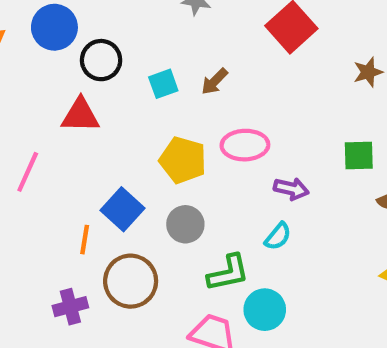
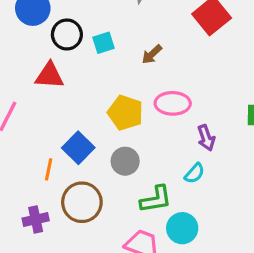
cyan square: (163, 84) -> (103, 43), moved
purple arrow: (291, 189) -> (206, 138), turned 55

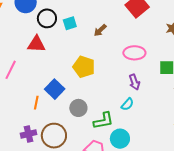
pink ellipse: (173, 103) -> (134, 53), moved
gray circle: (125, 161) -> (78, 108), moved
brown circle: (82, 202) -> (54, 136), moved

